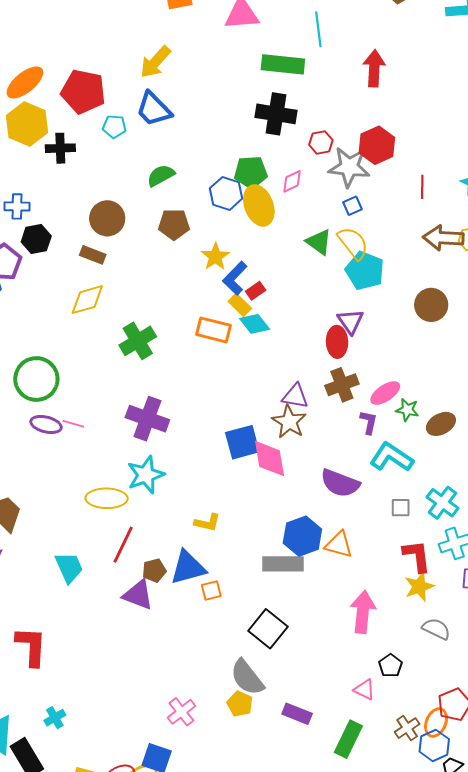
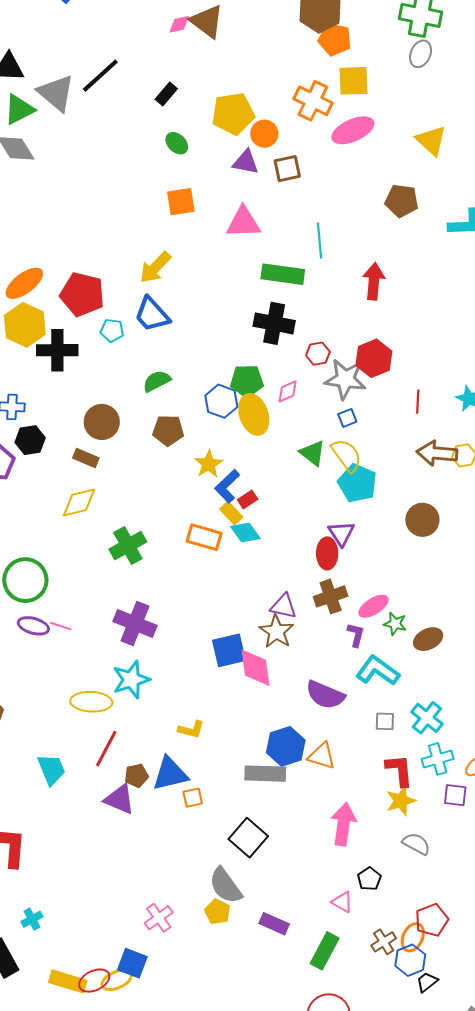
black cross: (60, 148) -> (57, 350), size x1.4

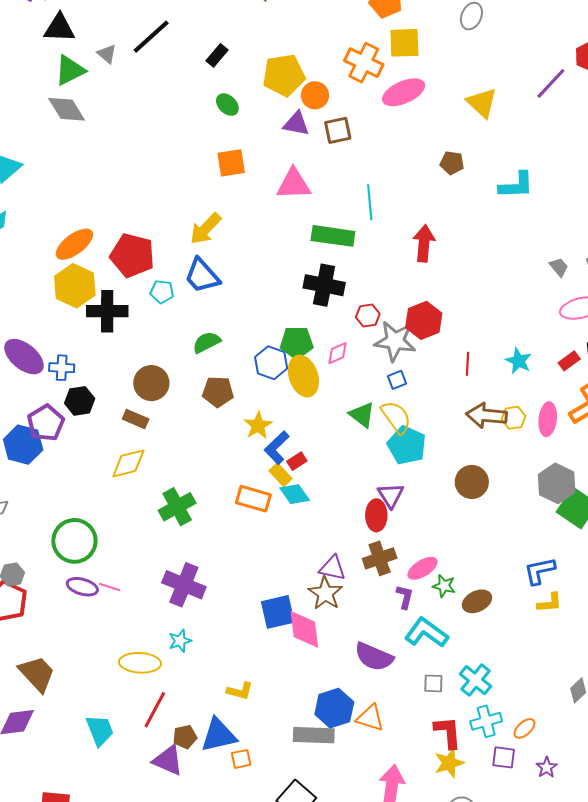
gray triangle: (56, 93) -> (107, 54), size x0.5
brown pentagon: (402, 201) -> (452, 163), size x0.7
cyan star: (131, 680) -> (180, 641), size x0.6

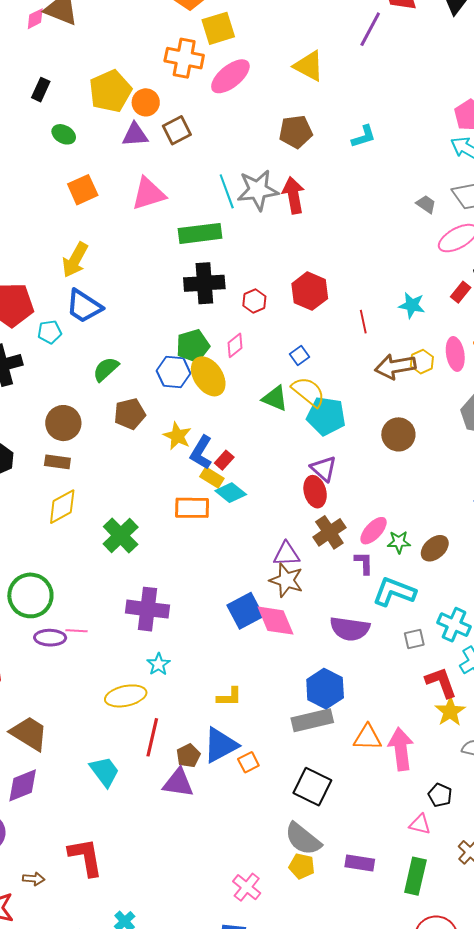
brown pentagon: (452, 163) -> (296, 132), size x1.4
cyan L-shape: (516, 185) -> (364, 136), size x0.7
red arrow: (424, 243) -> (293, 195), moved
gray star: (395, 341) -> (258, 190), moved
orange triangle: (370, 718) -> (367, 737), moved

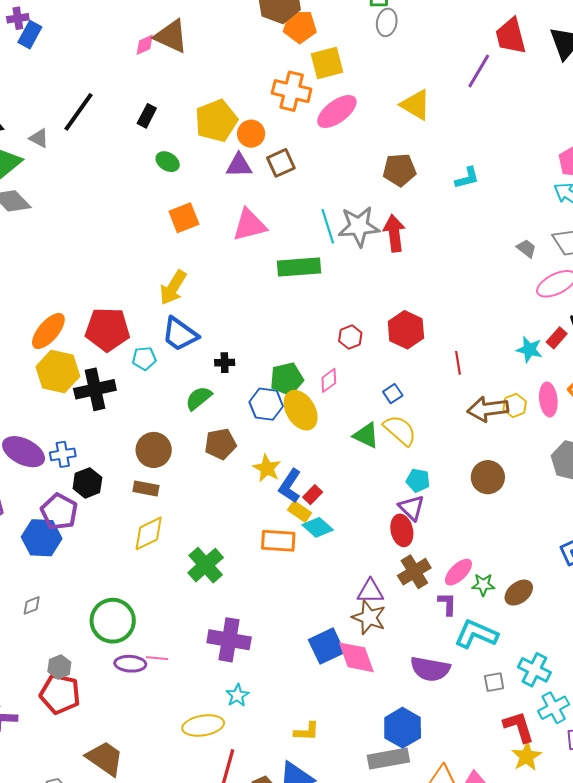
black cross: (204, 283) -> (225, 363), moved, size x0.5
cyan star: (412, 305) -> (529, 350), moved
cyan pentagon: (326, 416) -> (418, 480), moved, size x0.6

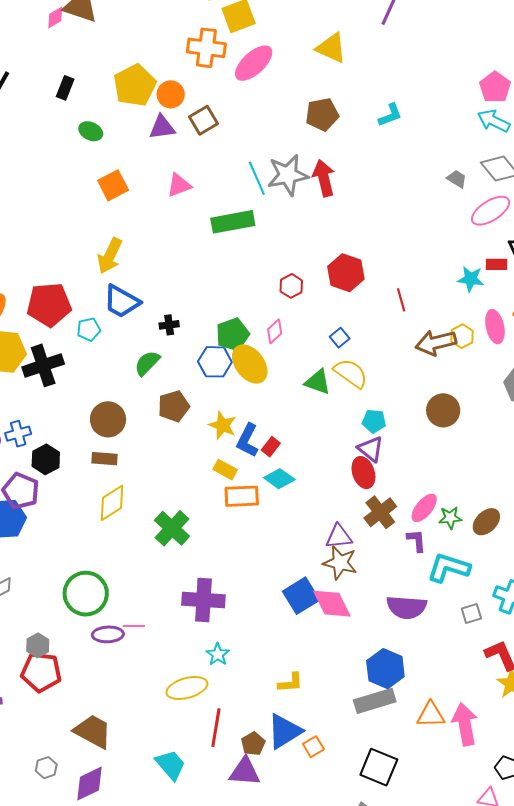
pink triangle: (249, 225) -> (179, 185), size x0.7
red rectangle: (557, 338) -> (497, 264), turned 55
yellow rectangle: (300, 511) -> (225, 470), moved

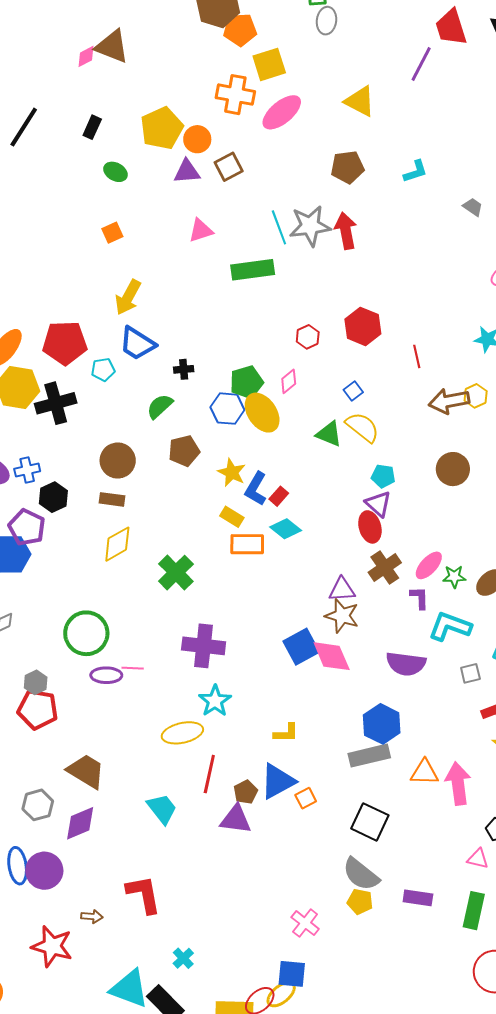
gray trapezoid: (457, 179) -> (473, 207), moved
orange square: (113, 185) -> (112, 233), moved, size x0.7
cyan star: (218, 654) -> (215, 701), size x1.4
gray hexagon: (46, 768) -> (38, 805), size x1.4

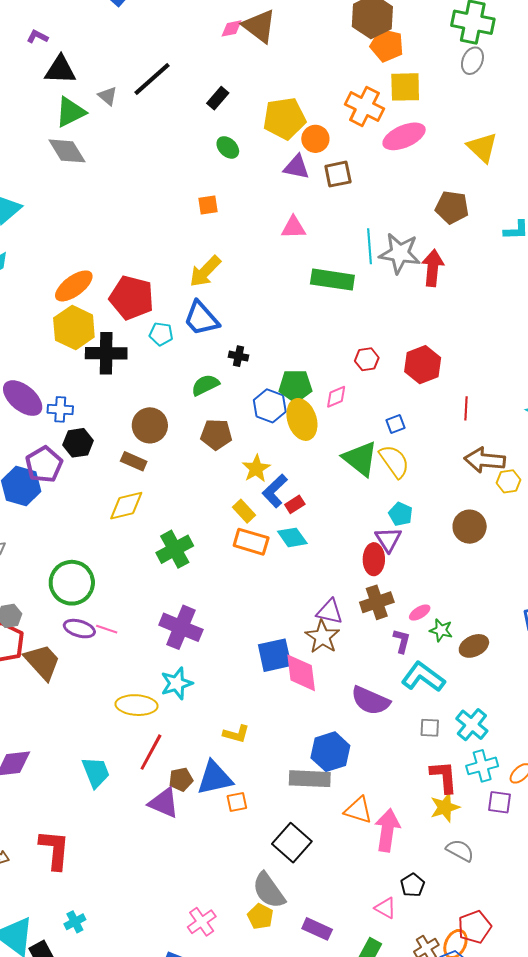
yellow hexagon: (476, 396) -> (509, 481), moved
green triangle: (329, 434) -> (360, 459), size x1.4
pink ellipse: (429, 565) -> (420, 613), size x0.7
brown trapezoid: (86, 771) -> (42, 662), moved

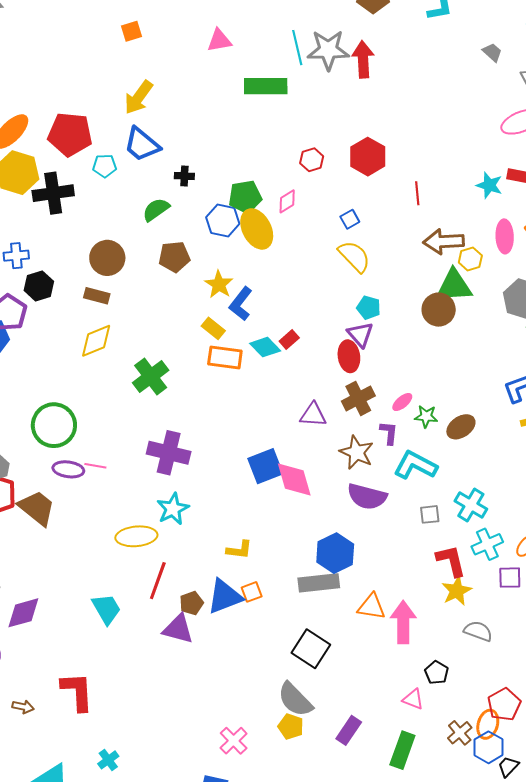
green triangle: (360, 459) -> (454, 286), moved, turned -33
red rectangle: (295, 504) -> (289, 339), moved
brown star: (322, 637) -> (357, 452), moved
orange square: (237, 802) -> (252, 592), moved
purple rectangle: (317, 929) -> (349, 730), turned -72

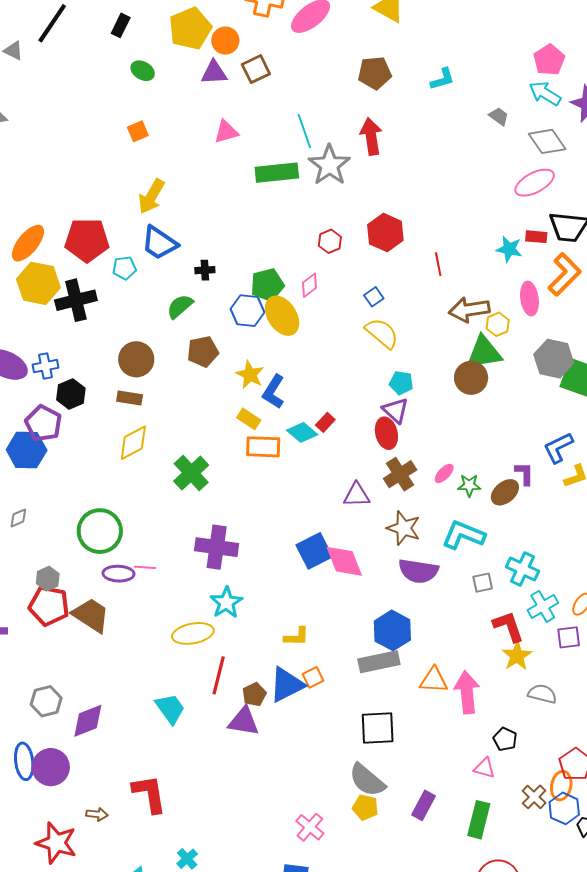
gray star: (328, 50) -> (329, 165), moved, turned -30
purple L-shape: (389, 433) -> (524, 474), moved
black square: (311, 649) -> (378, 728), turned -30

